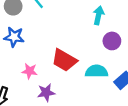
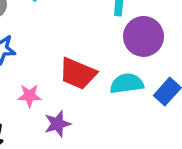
purple circle: (112, 41) -> (143, 36), size x1.5

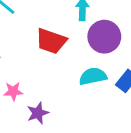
red trapezoid: (78, 73) -> (51, 41), moved

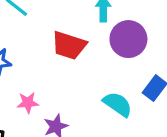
cyan semicircle: (93, 76) -> (118, 104), moved, turned 48

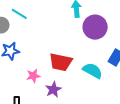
red trapezoid: (69, 45) -> (61, 62), moved

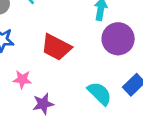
red trapezoid: (61, 62) -> (56, 47), moved

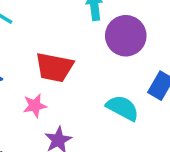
pink star: (22, 79) -> (35, 106), moved

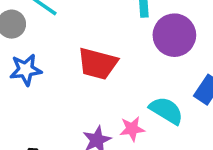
pink star: (35, 106) -> (132, 129), moved

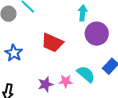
blue star: (26, 70) -> (14, 53), moved, turned 30

